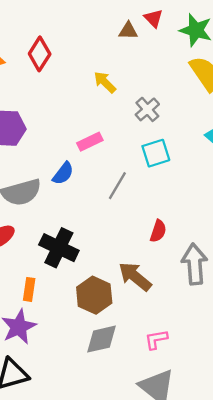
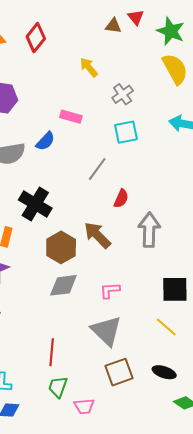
pink rectangle: (90, 142) -> (71, 117), turned 35
gray line: (117, 186) -> (97, 169), moved

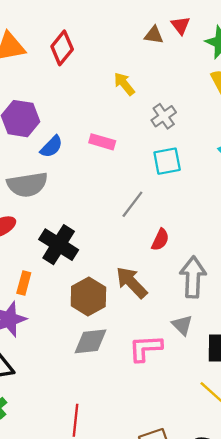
blue semicircle: (45, 141) -> (51, 147), moved
pink L-shape: (110, 290) -> (145, 348), size x1.4
gray triangle: (106, 331) -> (182, 325), moved, size x0.6

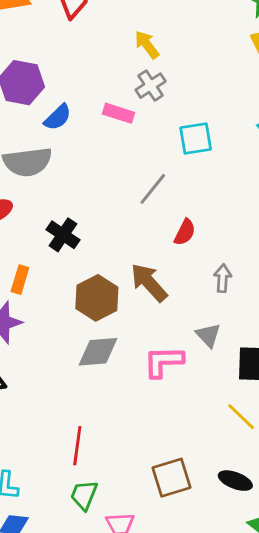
gray cross: (164, 116) -> (151, 86), moved
black cross: (59, 245) -> (63, 235), size x0.7
gray arrow: (193, 277) -> (223, 278), size x0.6

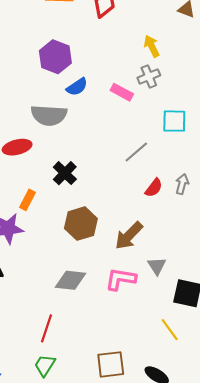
gray arrow: (223, 278) -> (182, 184), moved
brown arrow: (149, 283) -> (129, 236), moved, turned -104
gray diamond: (98, 352) -> (70, 280), moved

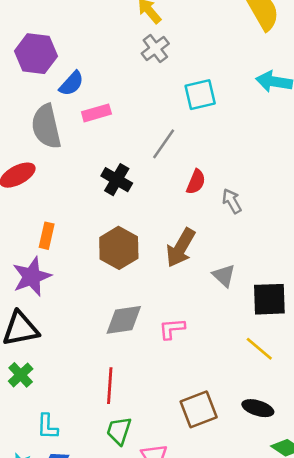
pink rectangle: (122, 92) -> (96, 113), moved, turned -30
gray semicircle: (49, 115) -> (46, 126), turned 88
black cross: (65, 173) -> (117, 180), moved
gray arrow: (182, 184) -> (232, 201), moved, turned -30
pink L-shape: (121, 279) -> (172, 329), moved, size x0.7

